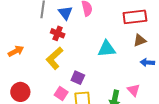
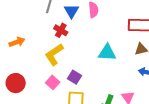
pink square: (61, 94) -> (53, 82), moved

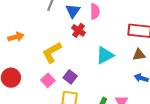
red cross: (61, 30) -> (78, 30), moved
cyan triangle: (107, 53) -> (105, 55), turned -36

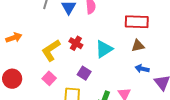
red cross: (78, 30) -> (76, 43), moved
purple square: (70, 77) -> (84, 73), moved

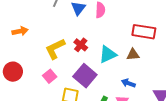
brown triangle: (138, 46) -> (133, 55), moved
blue arrow: (142, 69) -> (128, 83), moved
purple square: (84, 73) -> (85, 76), size x1.6

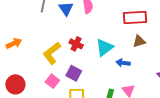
brown triangle: (133, 55) -> (139, 41), moved
purple square: (85, 76) -> (74, 73), moved, size x0.7
blue arrow: (128, 83) -> (123, 63), moved

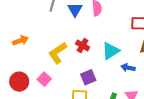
purple square: (74, 73) -> (88, 77), moved, turned 35
pink square: (52, 81) -> (44, 79), moved

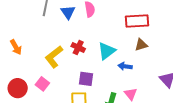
orange arrow: (21, 41) -> (16, 47), turned 84
purple square: (88, 77) -> (86, 79), turned 35

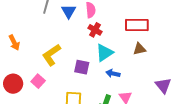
red cross: (78, 47) -> (95, 30), moved
blue arrow: (125, 66) -> (113, 74), moved
purple square: (86, 79) -> (82, 67), moved

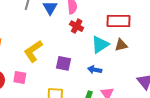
cyan triangle: (104, 53) -> (100, 45), moved
pink square: (38, 81) -> (20, 78), turned -32

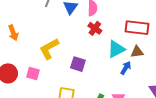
blue arrow: (95, 70) -> (126, 68), moved, turned 104

